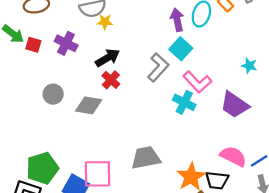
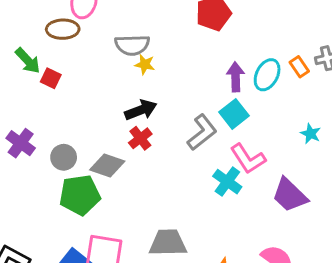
purple cross: (66, 43) -> (21, 143), moved
cyan star: (249, 66) -> (311, 134), moved
gray circle: (53, 94) -> (64, 157), moved
green pentagon: (42, 168) -> (80, 195), moved

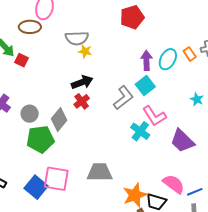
gray diamond: (107, 166) -> (59, 120), turned -70

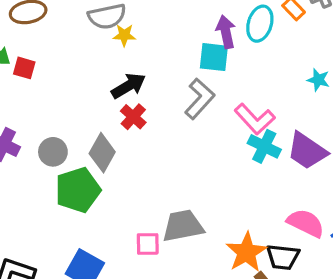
cyan square: (145, 85) -> (214, 57), moved, turned -36
cyan cross: (140, 131) -> (264, 146), moved
pink square: (56, 179) -> (148, 244), moved, size x0.6

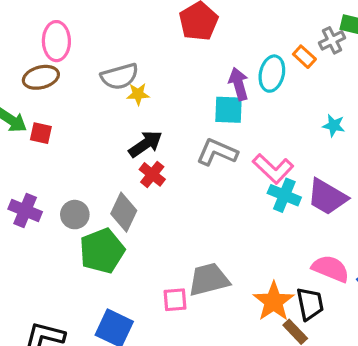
gray L-shape: (200, 99) -> (217, 152), turned -105
black trapezoid: (283, 257) -> (310, 304), turned -104

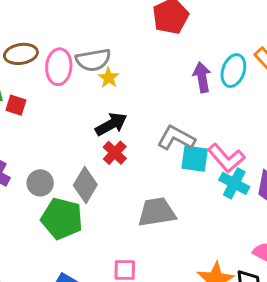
pink ellipse: (56, 41) -> (59, 67), moved
yellow star: (138, 94) -> (109, 78), turned 30
cyan square: (228, 110) -> (195, 159), moved
green pentagon: (102, 251) -> (62, 219), turned 30
gray trapezoid: (209, 279) -> (157, 212), moved

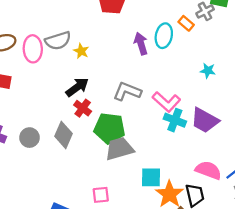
yellow star: (109, 78) -> (81, 51), moved
cyan square: (195, 159) -> (151, 177), moved
green pentagon: (62, 219) -> (110, 128), moved

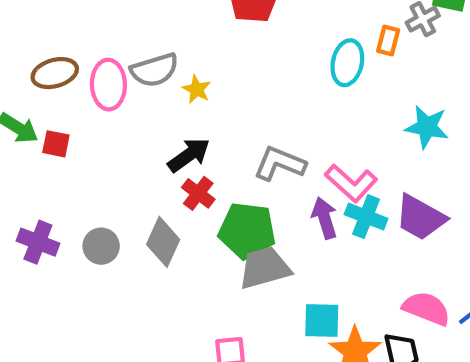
orange rectangle: (186, 23) -> (388, 40), turned 63
purple arrow: (141, 44) -> (325, 218), moved
cyan star: (208, 71) -> (427, 127), size x1.5

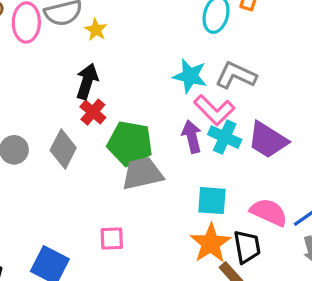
cyan star: (427, 127) -> (190, 76), moved
black arrow: (189, 155) -> (87, 81), turned -40
gray L-shape: (280, 164) -> (236, 75), moved
cyan square: (322, 321) -> (212, 201), moved

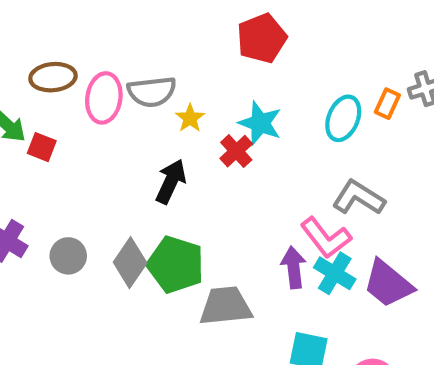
cyan star: (190, 76) -> (260, 123), moved
red cross: (93, 112) -> (236, 151), moved
green pentagon: (130, 143) -> (176, 265), moved

